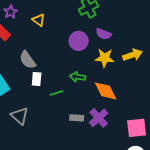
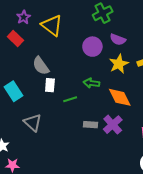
yellow triangle: (39, 20) -> (52, 25), size x1.6
yellow star: (105, 58) -> (119, 64), turned -30

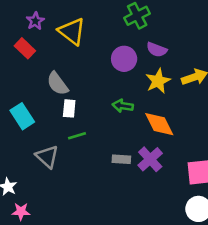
green line: (70, 99) -> (77, 136), moved

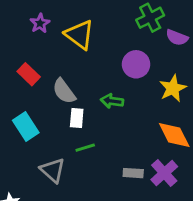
red rectangle: (25, 48) -> (29, 74), moved
purple semicircle: (157, 50) -> (177, 37), moved
green arrow: (123, 106) -> (112, 101), moved

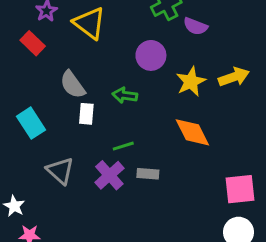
red rectangle: (29, 74) -> (33, 43), moved
green line: (85, 148) -> (123, 146), moved
purple cross: (164, 173) -> (109, 175), moved

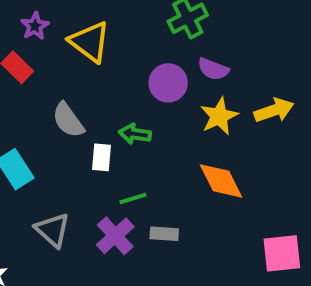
purple semicircle: (195, 26) -> (213, 69), moved
white rectangle: (86, 114) -> (102, 157), moved

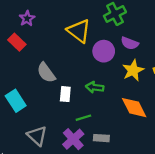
yellow triangle: (90, 42) -> (79, 31), moved
green arrow: (135, 134) -> (95, 87), moved

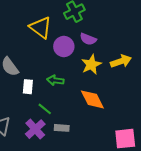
green line: (83, 118) -> (45, 109), turned 56

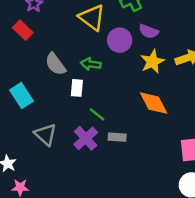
green arrow: (55, 80) -> (91, 64), moved

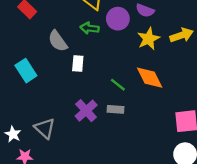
green arrow: (91, 64) -> (90, 28), moved
green line: (97, 114) -> (118, 85), moved
gray triangle: (45, 135) -> (45, 128), moved

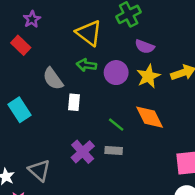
purple circle: (118, 19) -> (116, 73), moved

